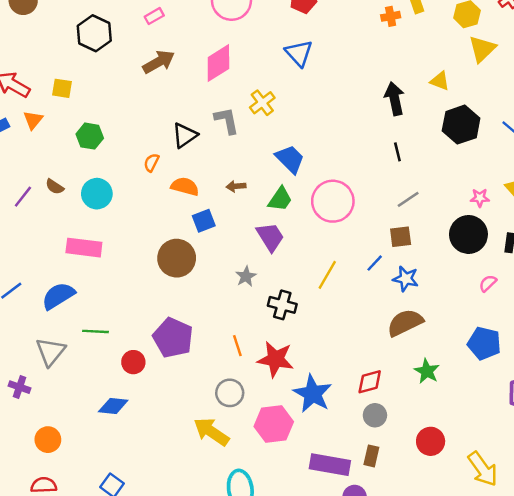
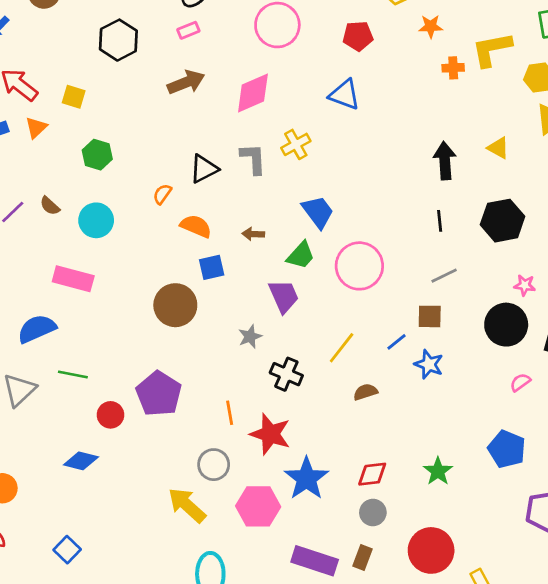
blue triangle: (299, 53) -> (345, 95), turned -36
black hexagon: (461, 125) -> (503, 221), moved
brown semicircle: (405, 323) -> (365, 392), moved, size x0.6
red circle: (431, 441) -> (431, 550), size x1.4

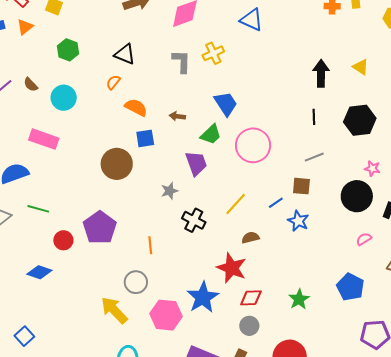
black triangle: (204, 169) -> (125, 54), moved, turned 45
red star: (270, 434) -> (232, 268), moved

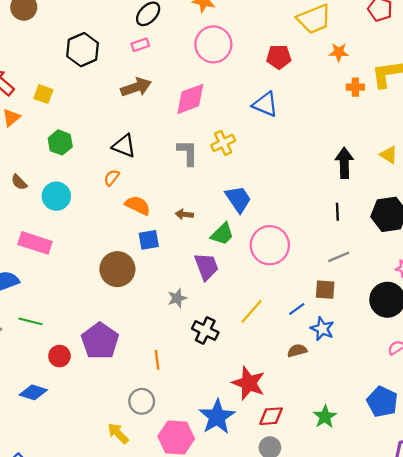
brown semicircle: (250, 238) -> (297, 351), moved
yellow arrow: (114, 310) -> (118, 433), size x0.7

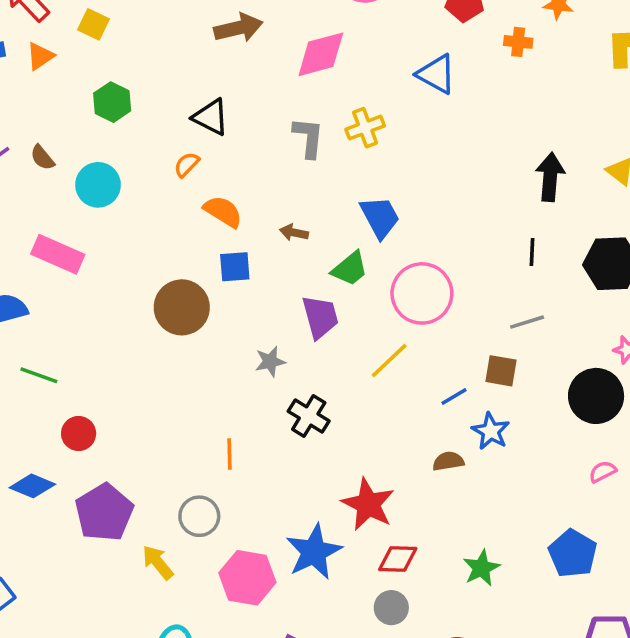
orange cross: (355, 87) -> (518, 42), moved
yellow line: (252, 311) -> (389, 361), moved
purple pentagon: (100, 341) -> (104, 512), moved

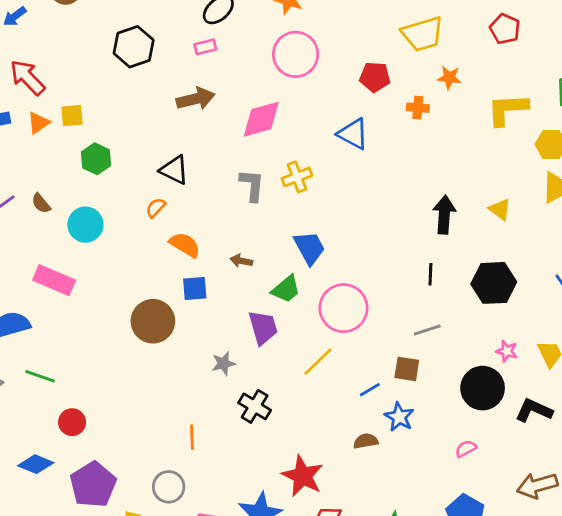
yellow square: (93, 24) -> (72, 116), moved, turned -30
pink semicircle: (603, 472) -> (466, 449), moved

